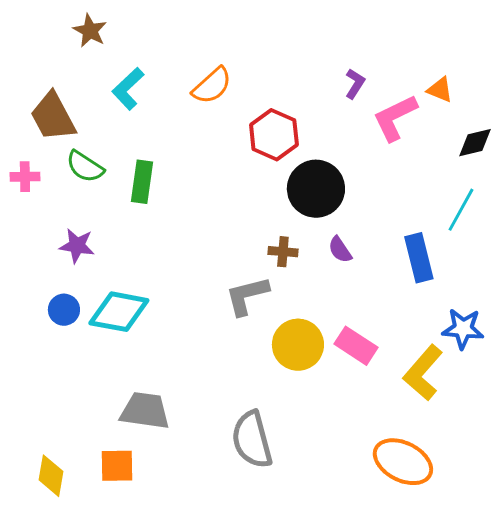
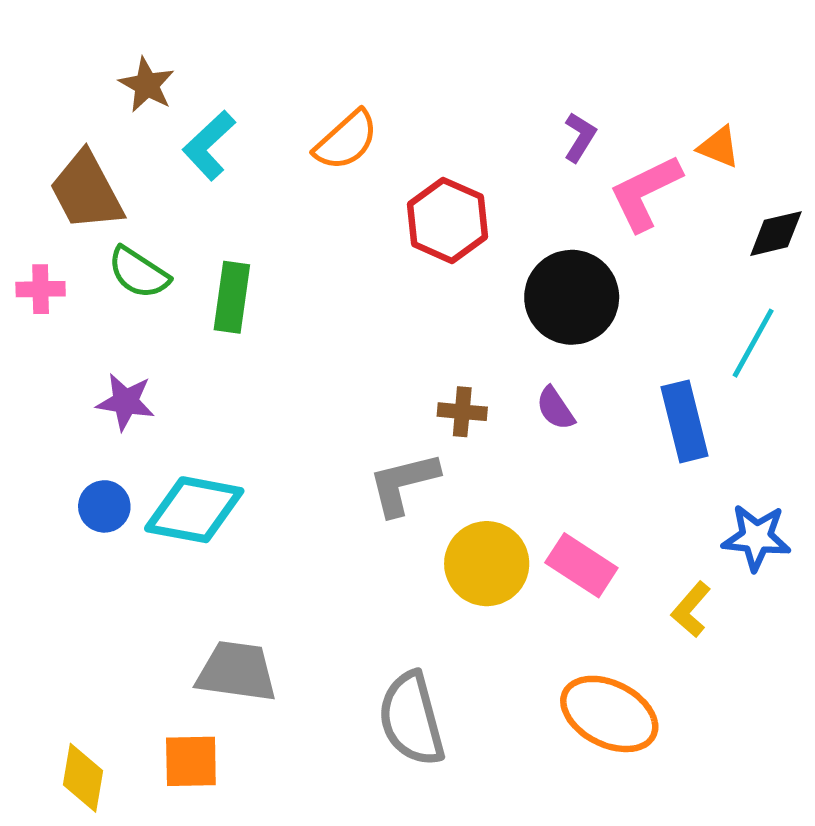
brown star: (90, 31) -> (147, 85), moved
black circle: (316, 189) -> (572, 297), moved
yellow L-shape: (423, 373) -> (691, 609), size x0.6
orange ellipse: (403, 462) -> (609, 714), moved

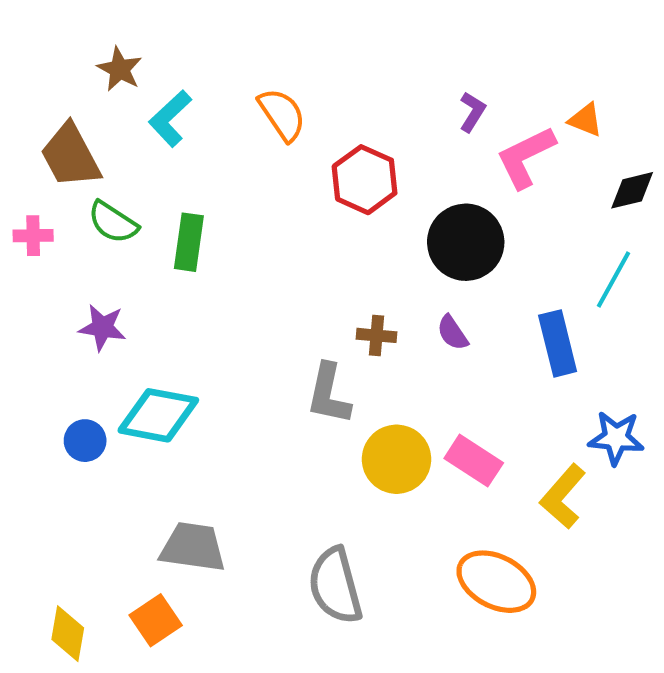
orange semicircle: (346, 140) -> (282, 114), turned -82
gray L-shape: (403, 484) -> (329, 394), turned -64
blue circle: (104, 506) -> (85, 441), moved
yellow L-shape: (691, 609) -> (563, 496), size x1.4
orange square: (191, 761) -> (156, 620), turned -33

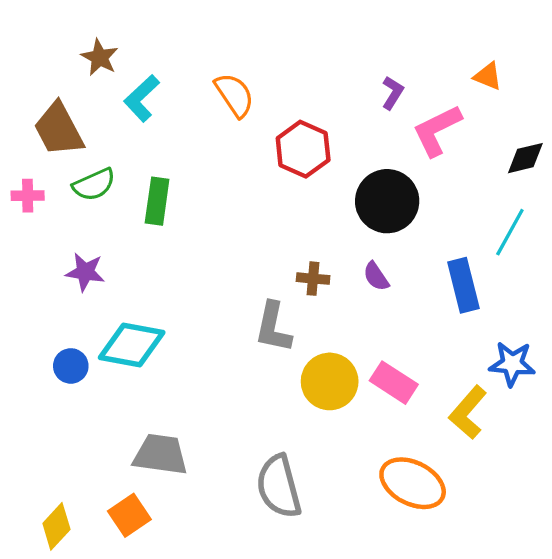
orange triangle: (586, 120) -> (488, 76), moved
green semicircle: (113, 222) -> (94, 185), turned -57
yellow diamond: (68, 634) -> (56, 526), turned 33

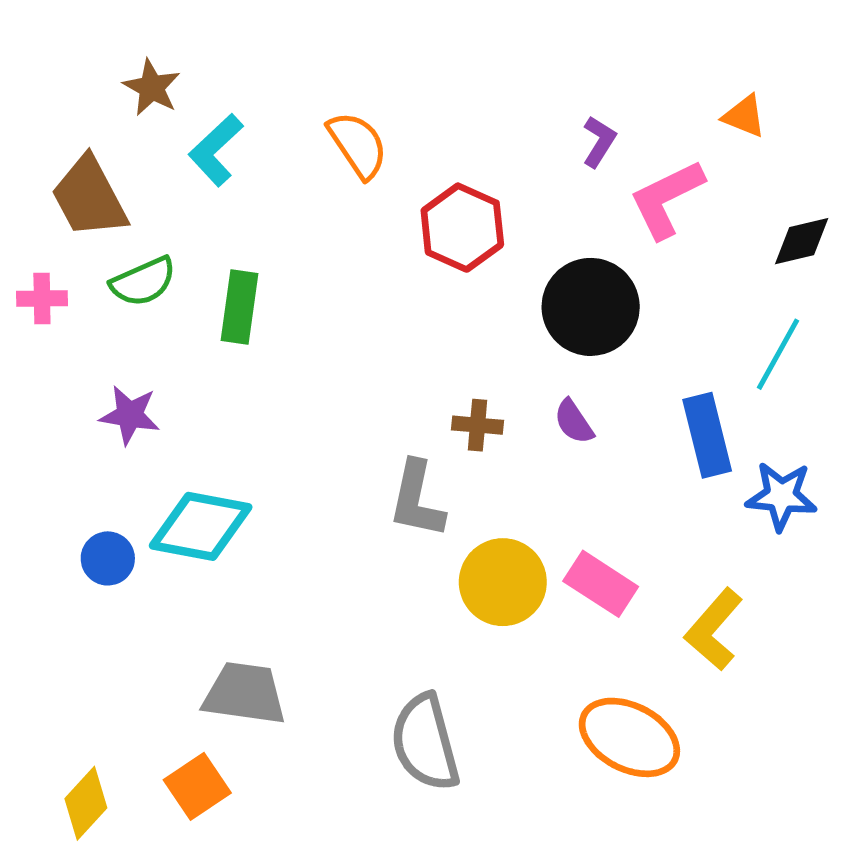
blue star: (512, 364) -> (781, 496), moved

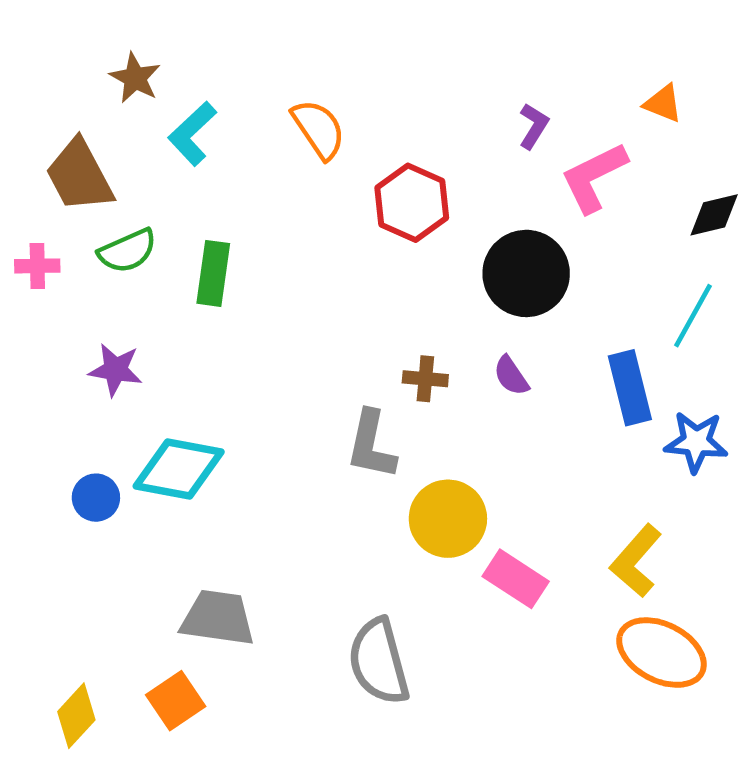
pink rectangle: (601, 584) -> (516, 579), moved
orange ellipse: (629, 737) -> (661, 653), moved

